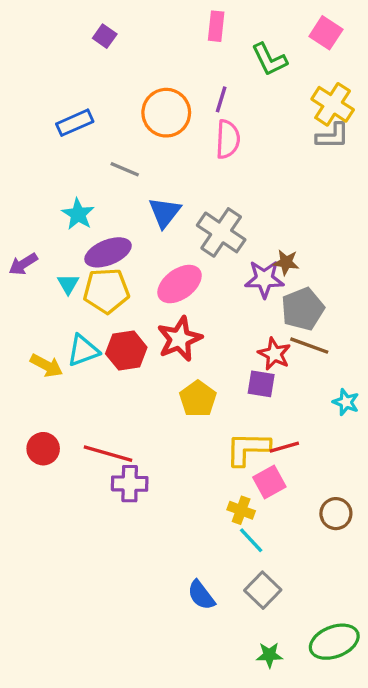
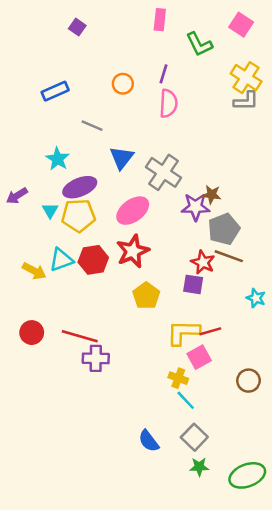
orange circle: (166, 113) -> (123, 84), size x0.6
green star: (269, 655) -> (199, 467), moved

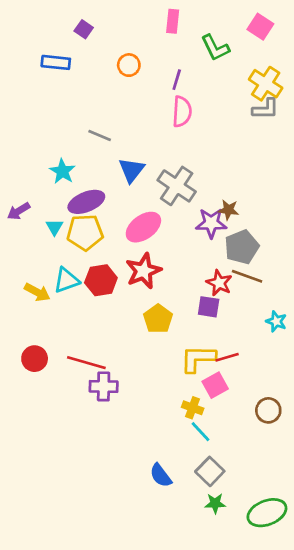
orange circle: (123, 84) -> (129, 65), moved
blue rectangle: (55, 91) -> (56, 62), moved, turned 30

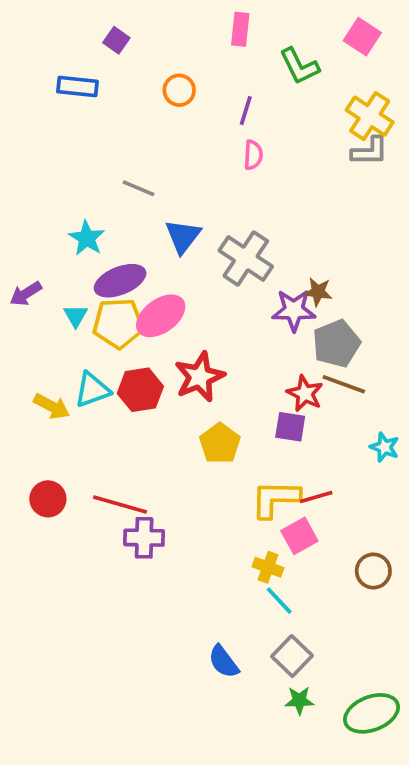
pink semicircle: (182, 112) -> (253, 155), size x0.7
pink ellipse: (143, 227) -> (161, 316), moved

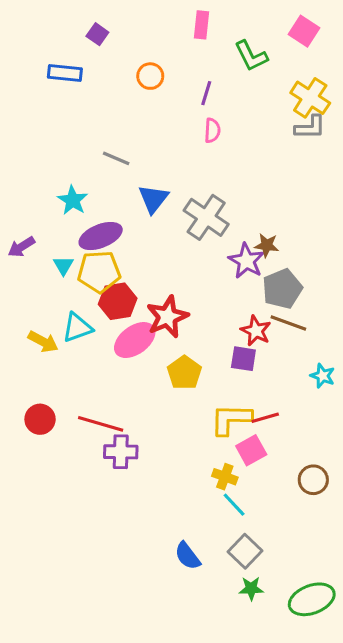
purple star: (294, 310) -> (247, 261), turned 30
pink ellipse: (161, 316) -> (135, 340), moved
red hexagon: (140, 390) -> (118, 301), moved

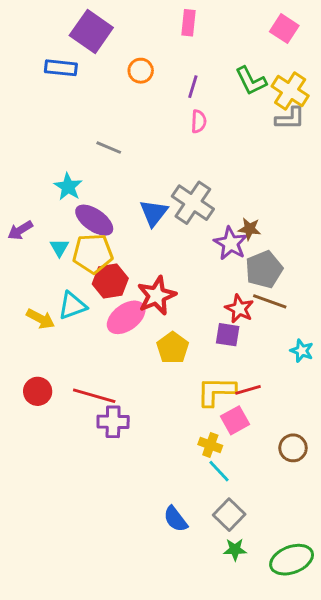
purple square: (97, 34) -> (91, 31), size x2.0
green L-shape: (251, 56) -> (251, 81), moved
blue triangle: (153, 199) -> (154, 213), moved
purple ellipse: (101, 236) -> (94, 220), turned 57

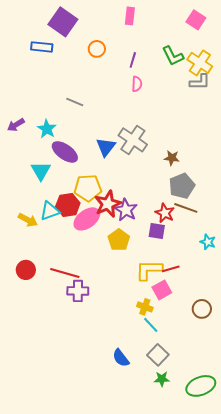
purple arrow: (20, 230) -> (16, 125), moved
purple star: (231, 243) -> (126, 210), moved
cyan triangle: (59, 248) -> (41, 171), size x1.5
yellow pentagon: (93, 253) -> (88, 188), moved
red hexagon: (110, 281) -> (68, 205), moved

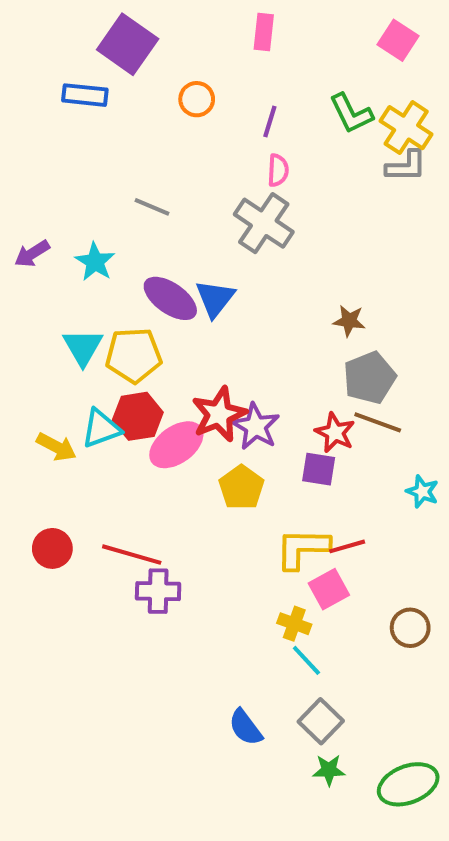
gray cross: (133, 140) -> (264, 223), moved
purple ellipse: (65, 152) -> (170, 298), moved
yellow pentagon: (88, 188) -> (134, 355), moved

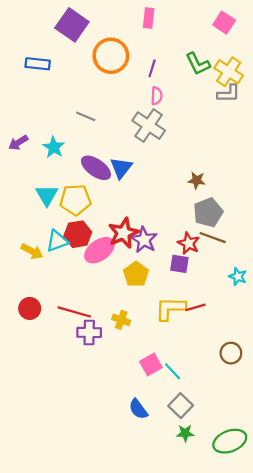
blue rectangle: (85, 95) -> (38, 64), moved
orange circle: (197, 99) -> (111, 56), size x1.8
pink square: (329, 589) -> (151, 365), moved
yellow cross: (294, 624) -> (121, 320), moved

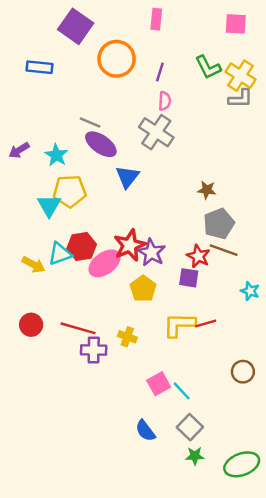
pink square: (224, 23) -> (236, 24), turned -30
purple ellipse: (96, 168) -> (101, 144), moved
yellow pentagon: (75, 200) -> (70, 191), moved

